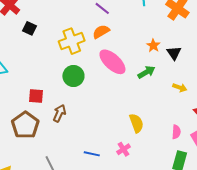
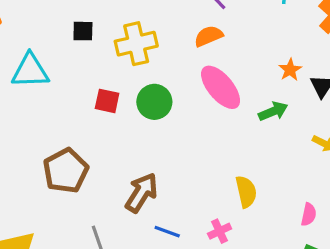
black square: (30, 28) -> (83, 31), moved, turned -32
yellow cross: (72, 41) -> (136, 44), moved
red square: (36, 96) -> (107, 101), moved
brown arrow: (59, 113) -> (141, 193), moved, size x1.4

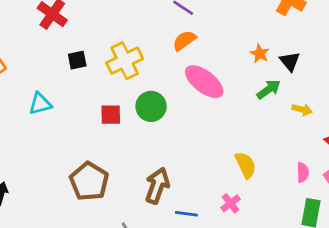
cyan triangle: (30, 71) -> (40, 104), size x0.7
green arrow: (273, 111) -> (269, 89), moved

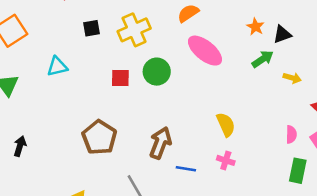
black triangle: (290, 61) -> (282, 34), turned 48
yellow semicircle: (246, 165) -> (226, 125), moved
pink cross: (231, 203) -> (226, 160), turned -36

